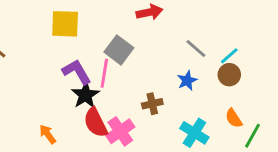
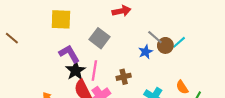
pink line: (104, 73) -> (94, 71), moved
brown circle: (229, 75) -> (165, 45), moved
blue star: (187, 80) -> (146, 52), moved

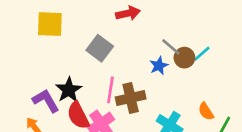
purple L-shape: (69, 54) -> (46, 101), moved
pink line: (94, 71) -> (110, 90), moved
brown cross: (124, 77) -> (131, 98), size x1.5

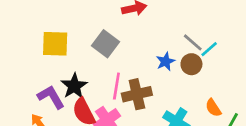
yellow square: (50, 24) -> (55, 44), moved
gray line: (171, 47) -> (193, 42), moved
brown circle: (184, 58) -> (191, 64), moved

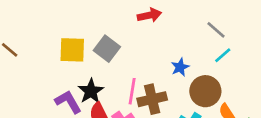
gray line: (193, 42) -> (216, 30), moved
gray square: (106, 44) -> (107, 49), moved
brown circle: (191, 64) -> (205, 91), moved, size x1.5

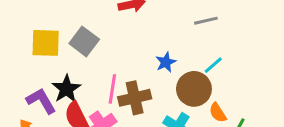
gray line: (216, 30) -> (206, 21), turned -54
cyan line: (223, 55) -> (213, 65), moved

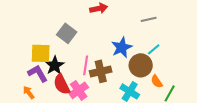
yellow square: (46, 43) -> (41, 53), moved
blue star: (166, 62) -> (122, 47), size x1.5

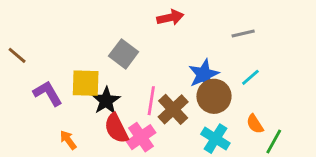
brown circle: (141, 65) -> (214, 96), moved
brown cross: (101, 71) -> (173, 109), turned -30
purple L-shape: (38, 73) -> (48, 93), moved

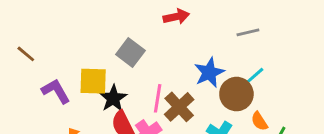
brown circle: (214, 96) -> (236, 94), moved

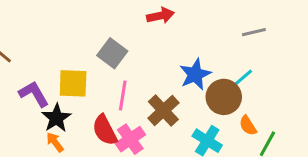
gray line: (248, 32) -> (254, 32), moved
black star: (113, 98) -> (56, 118), moved
pink line: (158, 98) -> (123, 95), moved

